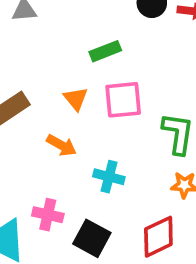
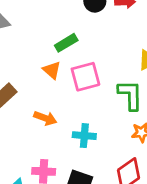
orange triangle: (76, 99) -> (52, 70), moved

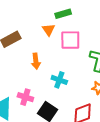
orange arrow: (45, 118) -> (36, 61), turned 49

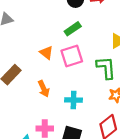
green rectangle: (63, 14) -> (73, 29), moved

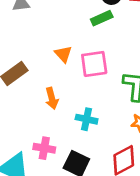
green rectangle: (73, 29) -> (102, 18), moved

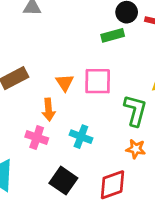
orange triangle: (63, 54) -> (65, 83), moved
pink cross: (44, 148) -> (37, 137), moved

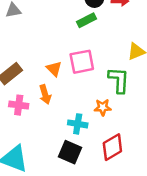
pink cross: (37, 137) -> (19, 105), moved
cyan cross: (81, 137) -> (78, 124), moved
orange star: (136, 149) -> (103, 107), moved

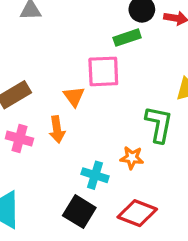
pink square: (82, 62) -> (103, 71), moved
red diamond: (112, 147) -> (137, 213), turned 44

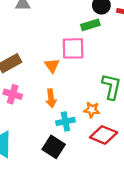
orange arrow: (57, 129) -> (51, 98), moved
cyan cross: (95, 175) -> (65, 121), turned -30
red diamond: (137, 213) -> (104, 135), moved

